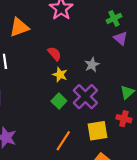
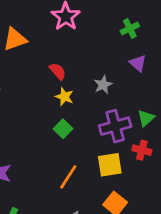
purple triangle: (121, 38) -> (138, 63), moved
purple cross: (85, 97) -> (115, 126), moved, turned 30

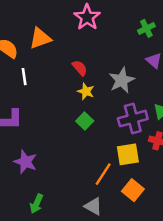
gray star: (103, 85) -> (122, 80), size x1.5
orange line: (68, 177) -> (103, 174), moved

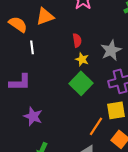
red semicircle: (80, 68) -> (77, 40), turned 32
green square: (85, 121) -> (81, 83), size x1.6

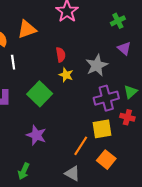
green square: (81, 83) -> (40, 94), moved
purple star: (33, 116) -> (36, 135), moved

